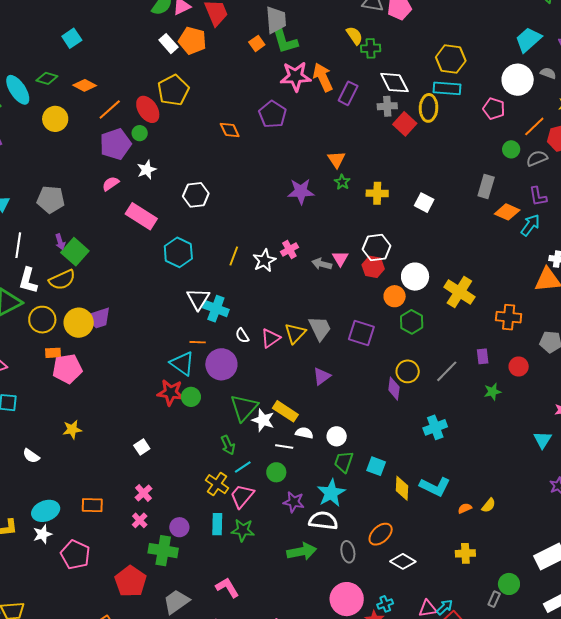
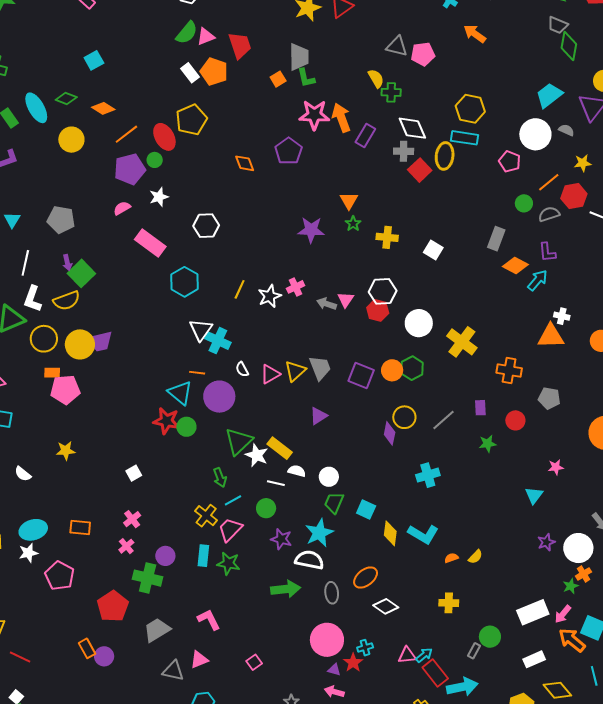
green L-shape: (285, 40) -> (306, 78), size x0.7
orange circle: (395, 296) -> (392, 370), moved

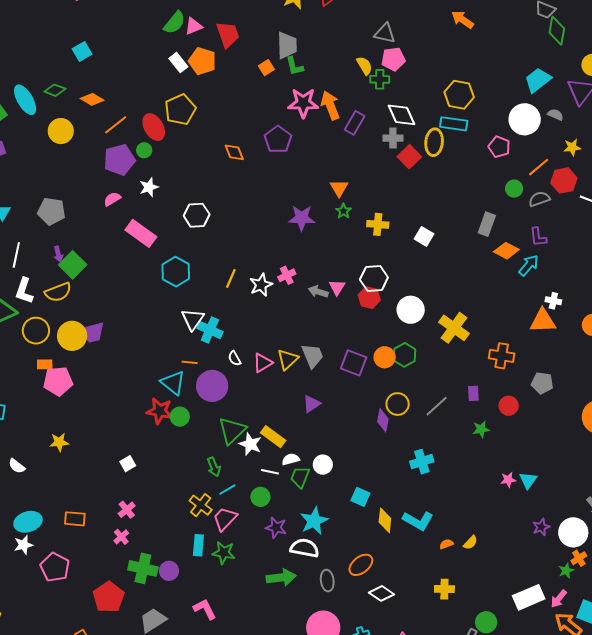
pink pentagon: (423, 54) -> (393, 59), moved
pink star: (556, 467) -> (508, 480), moved
white semicircle: (297, 471) -> (291, 459), turned -30
green trapezoid: (334, 503) -> (300, 477), moved
purple circle: (165, 556) -> (169, 571), moved

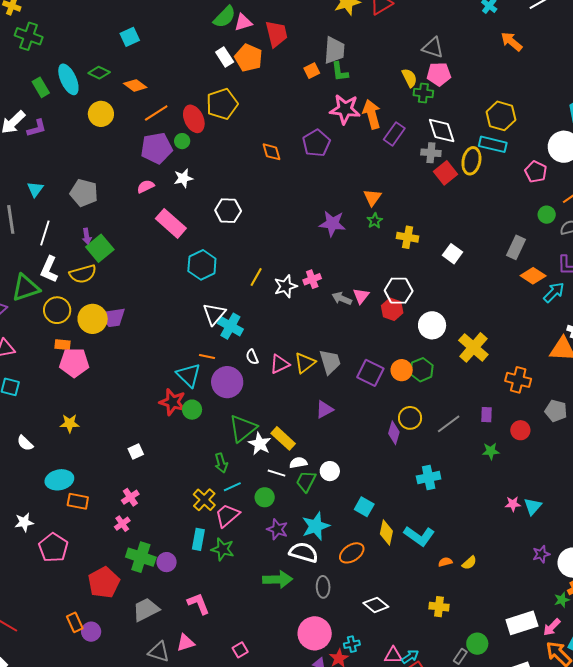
cyan ellipse: (28, 522) -> (59, 480), moved
orange ellipse: (361, 565) -> (352, 553), moved

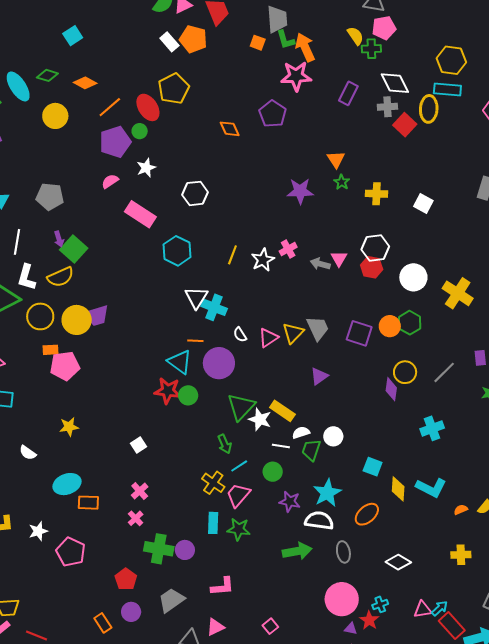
orange square: (312, 71) -> (258, 43), turned -35
orange arrow: (372, 114) -> (305, 47), moved
red pentagon: (104, 582) -> (126, 579), size x0.7
pink L-shape: (198, 604) -> (223, 586), turned 115
purple circle: (91, 632) -> (131, 612), moved

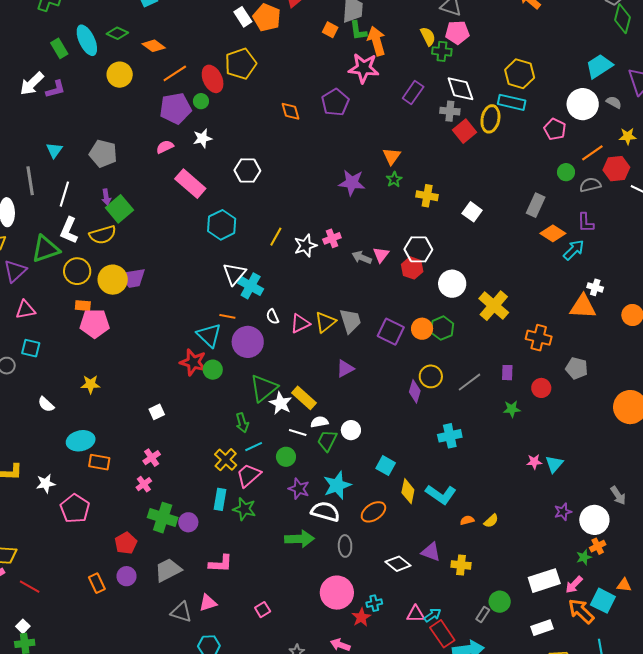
purple triangle: (351, 629) -> (431, 552), moved, size x1.5

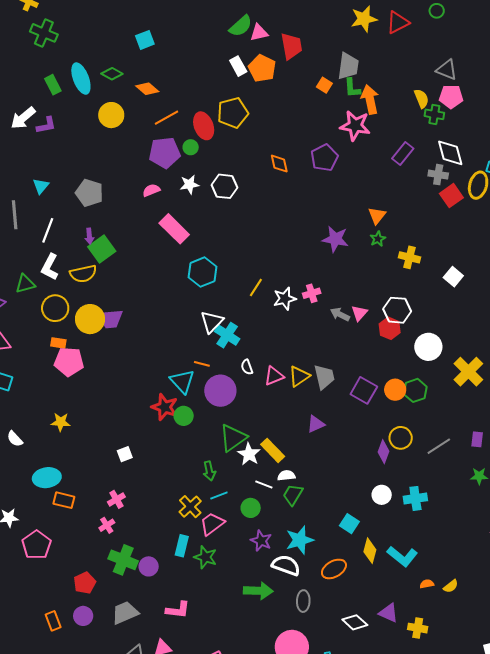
white hexagon: (247, 170) -> (225, 186), moved
green triangle: (46, 249) -> (25, 284), size x0.7
white circle: (351, 430) -> (382, 495), moved

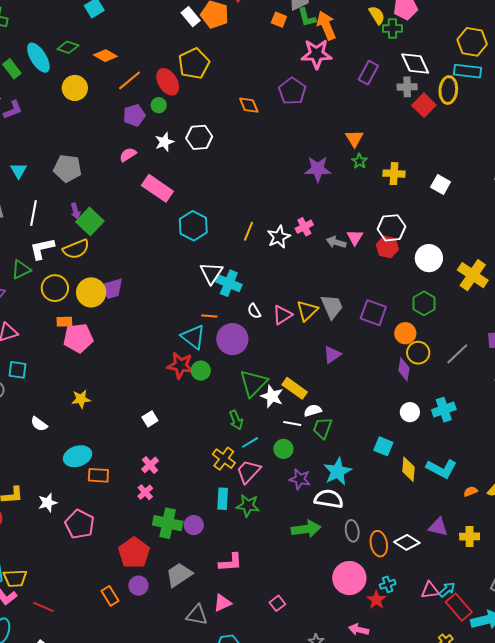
purple pentagon: (165, 153) -> (134, 115), size x0.7
white L-shape: (50, 267) -> (42, 249), turned 60
orange circle: (395, 390) -> (405, 333), moved
orange ellipse: (334, 569) -> (379, 544), moved, turned -60
red pentagon: (85, 583) -> (134, 553), size x1.4

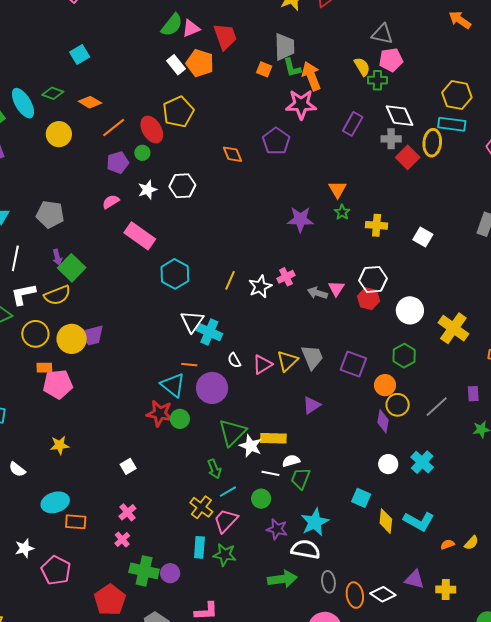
yellow rectangle: (295, 388) -> (273, 438), turned -35
cyan cross: (444, 410) -> (422, 462), turned -30

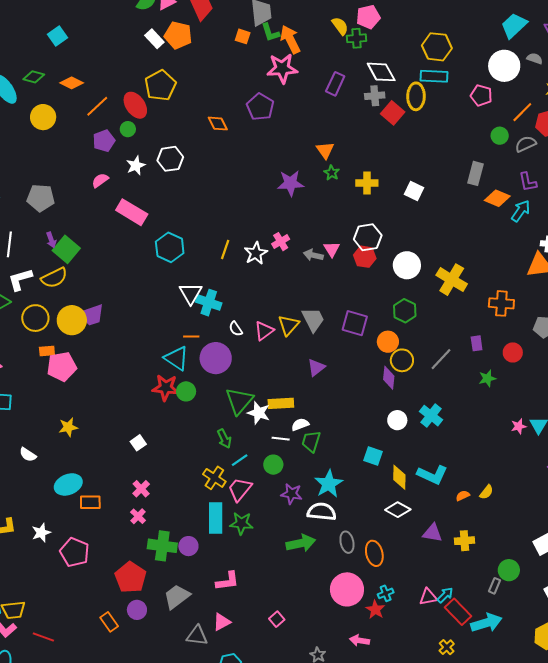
cyan rectangle: (199, 547) -> (216, 518), size x1.4
white diamond: (383, 594) -> (398, 510), moved

